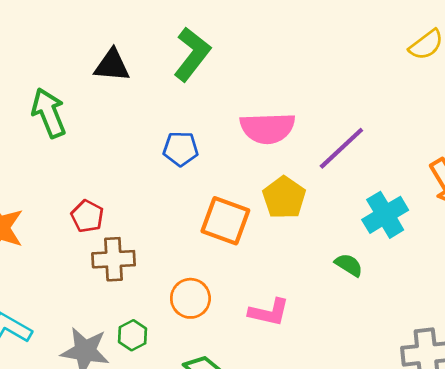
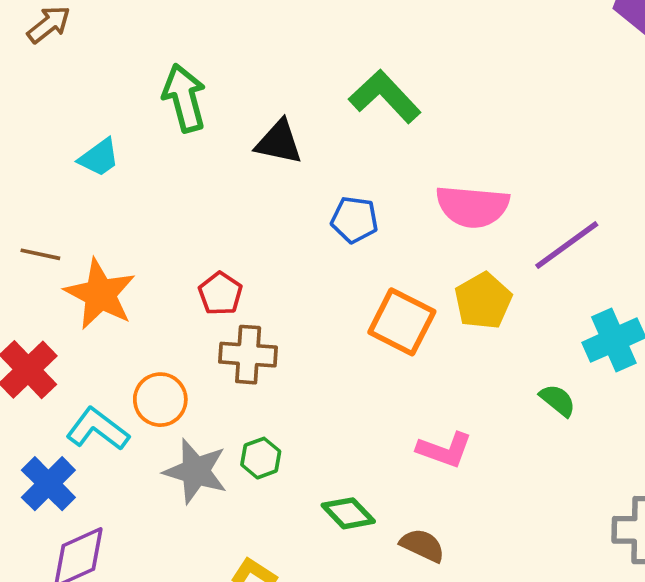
green L-shape: (192, 54) -> (385, 96), turned -88
black triangle: (112, 65) -> (279, 142), moved
green arrow: (49, 113) -> (184, 98), moved
orange circle: (190, 298) -> (160, 400), moved

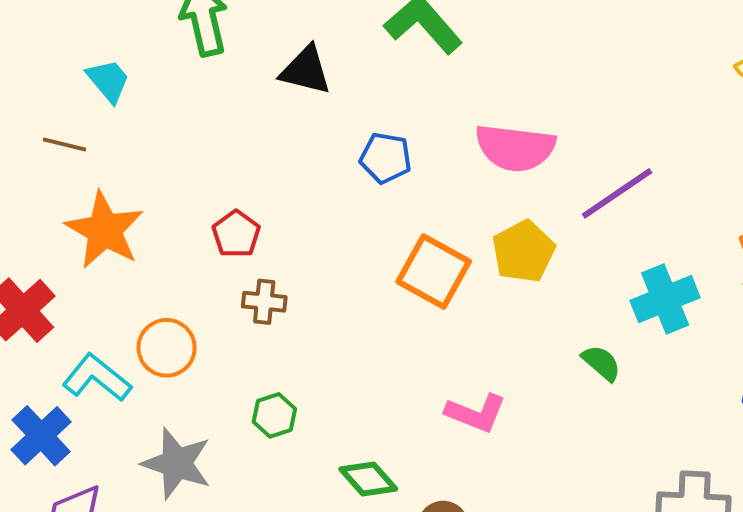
cyan trapezoid: (99, 158) -> (108, 81), turned -96
brown line: (40, 254) -> (64, 144), moved
brown cross: (248, 355) -> (264, 302), size x0.7
gray star: (196, 471) -> (177, 463), moved

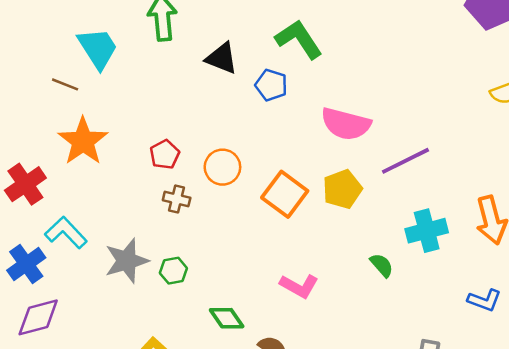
cyan trapezoid: (108, 81) -> (98, 48), size x1.5
blue pentagon: (386, 158) -> (271, 85), moved
orange circle: (167, 348) -> (222, 167), moved
gray star: (177, 463) -> (127, 261), moved, turned 30

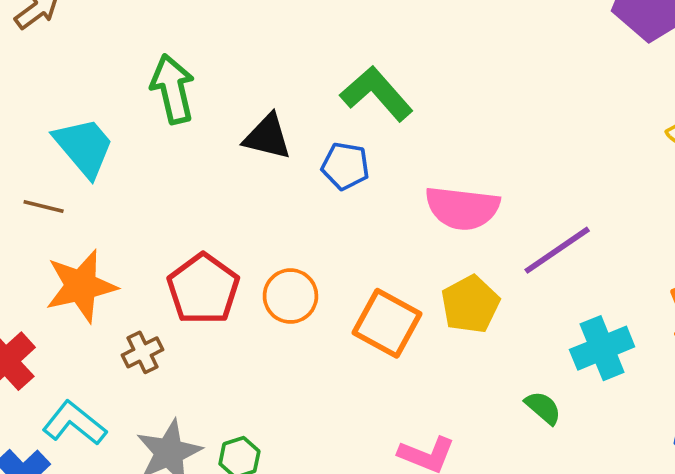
orange star: (83, 141) -> (81, 286), turned 30
red pentagon: (165, 154) -> (203, 289), size x1.6
brown cross: (177, 199) -> (143, 352), moved, turned -32

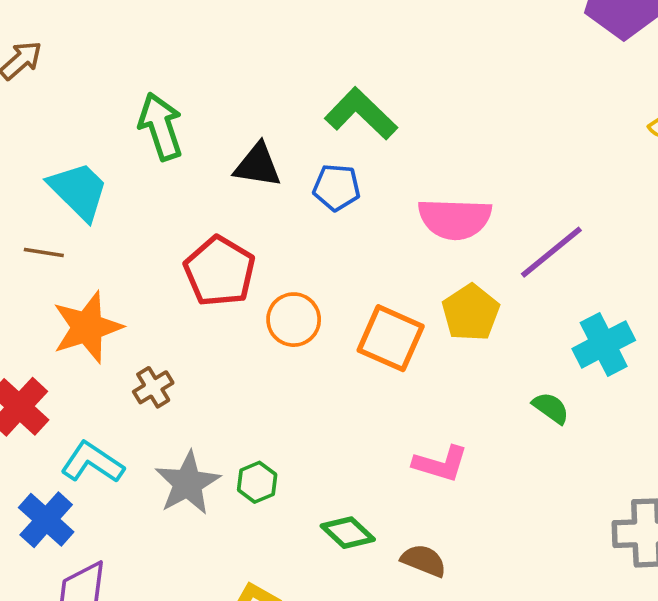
red pentagon: (203, 289) -> (220, 271), moved

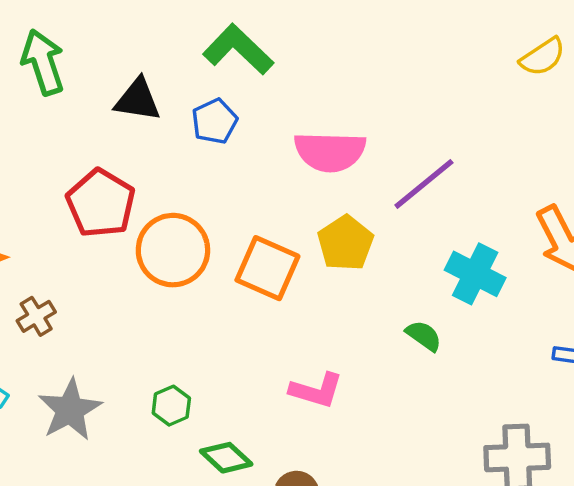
blue pentagon: (337, 187) -> (215, 121), turned -30
orange circle: (294, 320) -> (173, 250), size x1.4
cyan cross: (604, 344) -> (475, 274), turned -36
green hexagon: (257, 482) -> (171, 406), moved

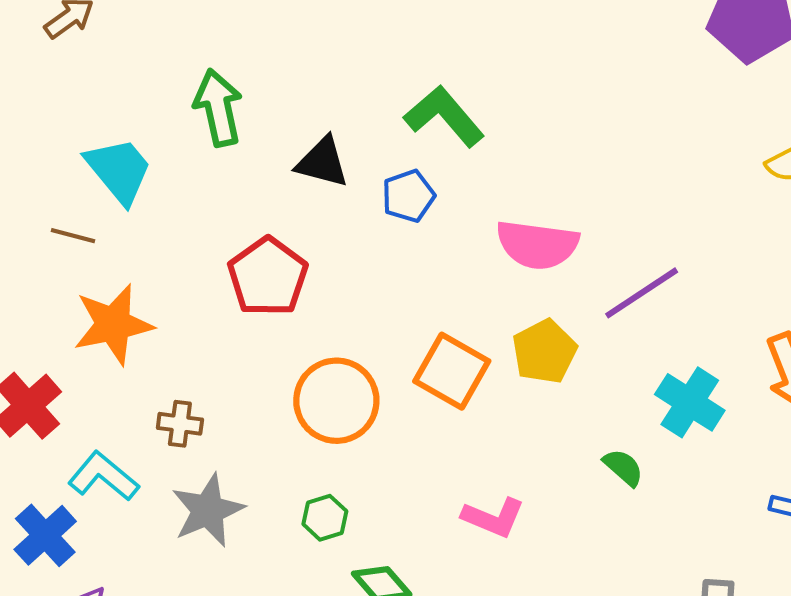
orange circle: (173, 250) -> (336, 401), moved
brown cross: (36, 316) -> (180, 424), moved, turned 33

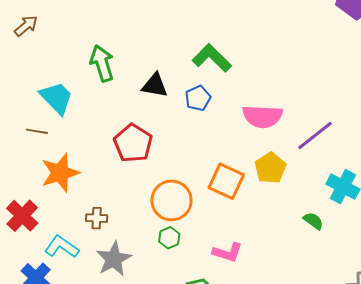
pink L-shape: (493, 517) -> (228, 252), moved
green hexagon: (325, 518) -> (169, 238), moved

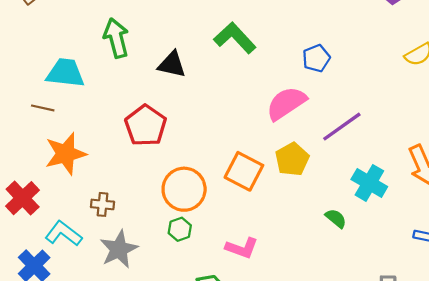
cyan trapezoid: (56, 98) -> (65, 73), turned -42
blue pentagon: (198, 98) -> (316, 58), moved
pink semicircle: (262, 116) -> (286, 103), turned 141

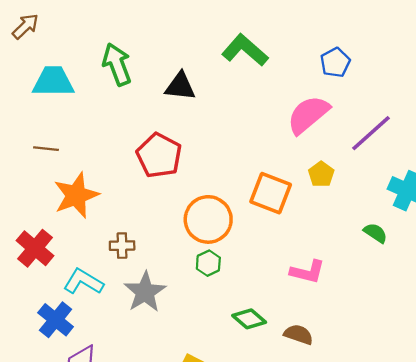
cyan trapezoid: (65, 73) -> (53, 82), moved
yellow pentagon: (292, 159) -> (321, 174), size x0.7
pink L-shape: (242, 248) -> (308, 272), moved

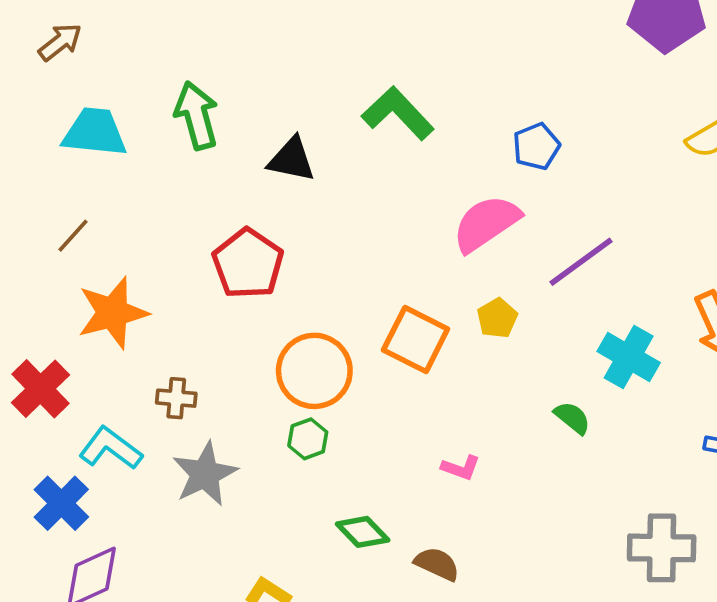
brown line: (46, 149) -> (73, 236), turned -60
pink L-shape: (308, 272) -> (461, 468), size x0.7

